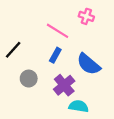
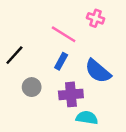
purple cross: (64, 85) -> (71, 94), turned 35

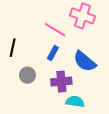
pink cross: (95, 18) -> (82, 16), size x1.6
black line: (14, 55) -> (13, 48), turned -30

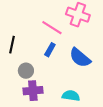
purple cross: (61, 82) -> (33, 91), moved

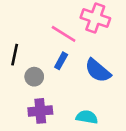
gray circle: (26, 71) -> (34, 77), moved

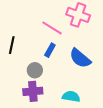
gray circle: (34, 77) -> (35, 70), moved

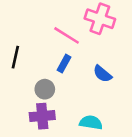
blue semicircle: (80, 58) -> (102, 74), size x0.7

